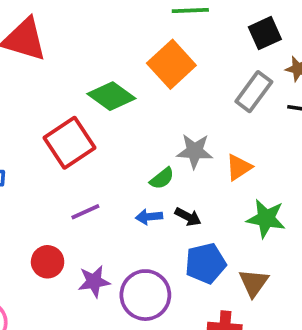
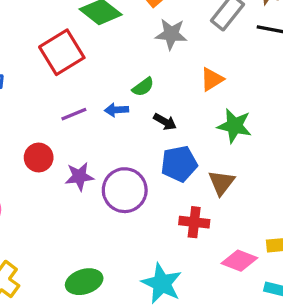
gray star: (195, 151) -> (171, 34), moved
blue arrow: (149, 217) -> (116, 110), moved

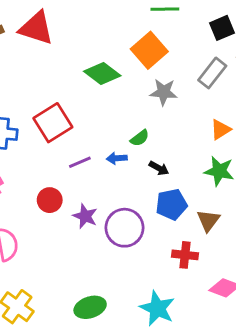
red square: (62, 52) -> (53, 123), moved
orange triangle: (212, 79) -> (221, 130), moved
purple star: (79, 176) -> (85, 216), turned 30

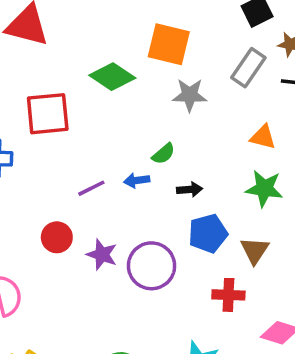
orange square: (149, 50) -> (169, 44), turned -32
red square: (53, 123) -> (48, 114), moved, turned 30
orange triangle: (221, 130) -> (263, 137), turned 50
black arrow: (159, 168) -> (190, 189), turned -30

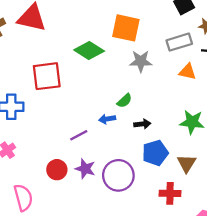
gray rectangle: (248, 68) -> (179, 42), turned 40
orange triangle: (263, 137) -> (188, 72), moved
purple line: (91, 188) -> (79, 135), moved
red circle: (57, 237) -> (57, 170), moved

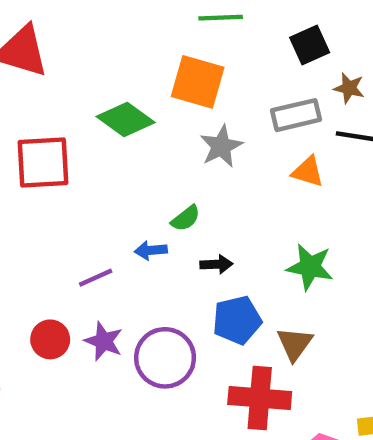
gray star: (141, 61) -> (221, 146), turned -30
red cross: (170, 193) -> (260, 398), size x1.5

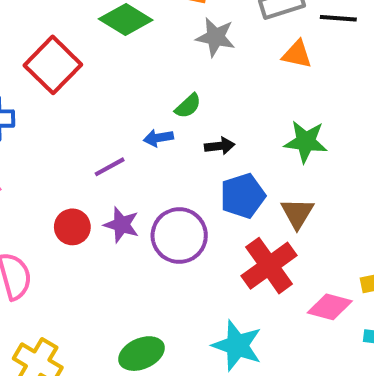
gray star: (221, 146) -> (216, 37), turned -30
red square: (43, 163) -> (53, 65), turned -38
red cross: (260, 398) -> (269, 266), turned -36

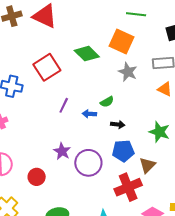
purple line: (110, 167) -> (64, 105), moved, turned -49
red circle: (72, 227) -> (37, 177), moved

